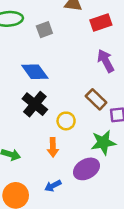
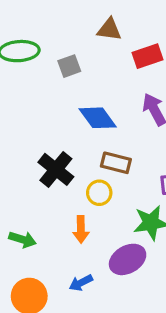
blue diamond: (35, 72) -> (98, 118), moved
brown rectangle: (96, 99) -> (116, 163), moved, turned -30

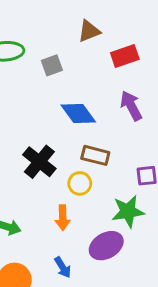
brown triangle: (109, 29) -> (89, 31), turned -30
blue arrow: (81, 283) -> (63, 267), turned -95

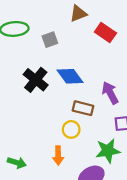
red rectangle: (125, 56) -> (105, 33), turned 54
purple arrow: (131, 106) -> (110, 93), moved
black cross: (39, 162) -> (36, 80), moved

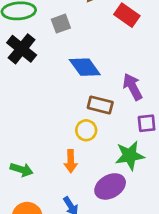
black cross: (36, 80) -> (22, 49), moved

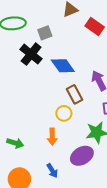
black cross: (22, 49) -> (31, 54), moved
brown rectangle: (100, 105) -> (74, 94), turned 48

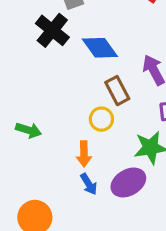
green arrow: (15, 143) -> (29, 130), moved
blue arrow: (52, 171) -> (89, 184), moved

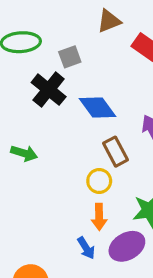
green arrow: (29, 130) -> (24, 153), moved
orange arrow: (84, 154) -> (99, 217), moved

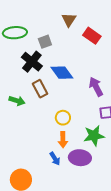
brown triangle: (109, 21) -> (69, 20), turned -35
brown rectangle: (116, 152) -> (40, 89), moved
purple ellipse: (127, 246) -> (80, 158), turned 35

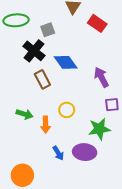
green arrow: (17, 101) -> (24, 114), moved
orange arrow: (63, 140) -> (46, 125), moved

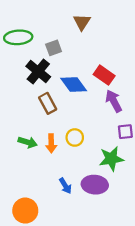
red rectangle: (97, 23) -> (104, 75), moved
orange arrow: (46, 125) -> (51, 143), moved

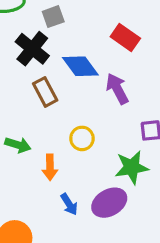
red rectangle: (104, 75) -> (125, 37), moved
purple arrow: (114, 101) -> (117, 89), moved
orange arrow: (51, 143) -> (50, 167), moved
purple ellipse: (95, 185) -> (109, 203), turned -35

